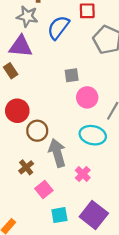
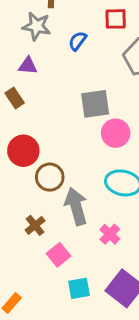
blue semicircle: (58, 28) -> (78, 41), size x0.6
purple triangle: (21, 46) -> (28, 66), size x0.6
gray square: (72, 75) -> (95, 104), size x1.5

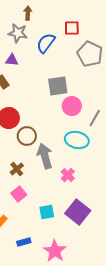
blue semicircle: (78, 41) -> (46, 43), size x1.5
pink square: (59, 255) -> (19, 194), moved

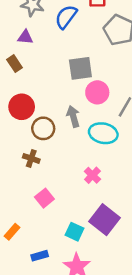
gray arrow: (45, 156) -> (73, 116), moved, size x0.7
brown cross: (17, 169) -> (31, 158), moved, turned -32
pink square: (19, 194) -> (44, 198), moved
cyan square: (47, 212) -> (74, 232), moved, turned 35

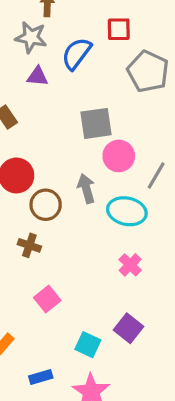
purple triangle: (25, 37) -> (37, 76), moved
pink cross: (92, 175) -> (130, 265), moved
purple square: (104, 220) -> (129, 328), size x0.7

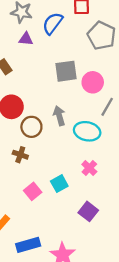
pink circle: (119, 156) -> (93, 82), moved
cyan square: (88, 345) -> (59, 184), moved, turned 36
blue rectangle: (41, 377) -> (28, 245), size x1.5

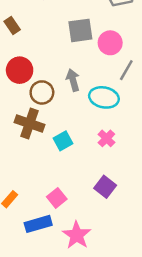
brown cross: (20, 155) -> (30, 123), size x1.6
cyan square: (59, 184) -> (63, 141), moved
pink square: (33, 191) -> (57, 198), moved

